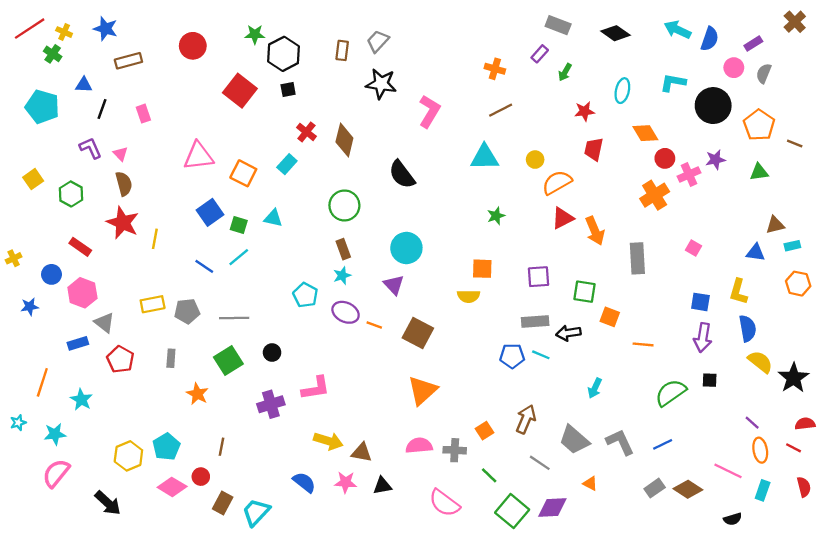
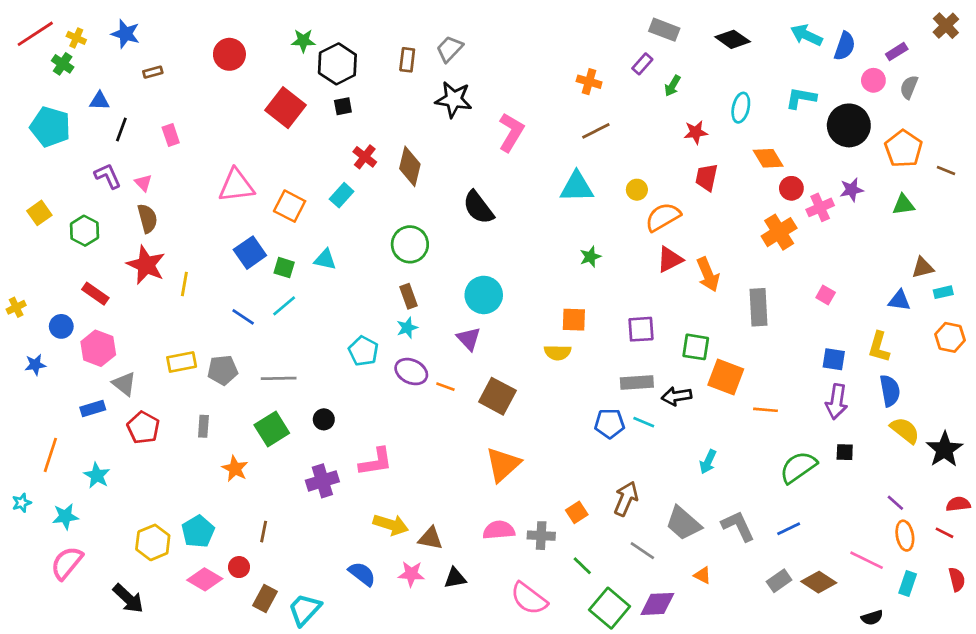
brown rectangle: (128, 61) -> (153, 72), size x0.6
orange square: (610, 317) -> (726, 377), size x1.5

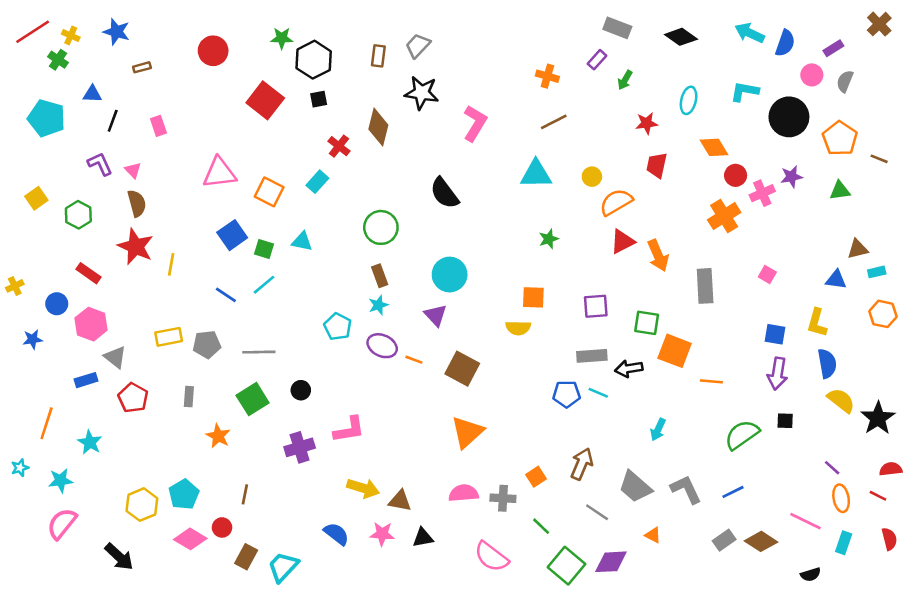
brown diamond: (410, 166) -> (378, 127), moved

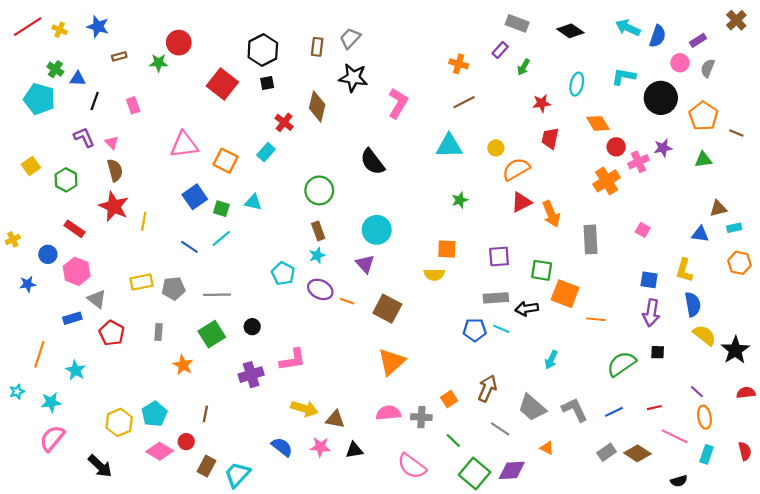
green star: (282, 38) -> (159, 63), moved
green cross: (58, 60) -> (55, 69), moved
red line: (878, 496) -> (654, 408), moved, turned -40

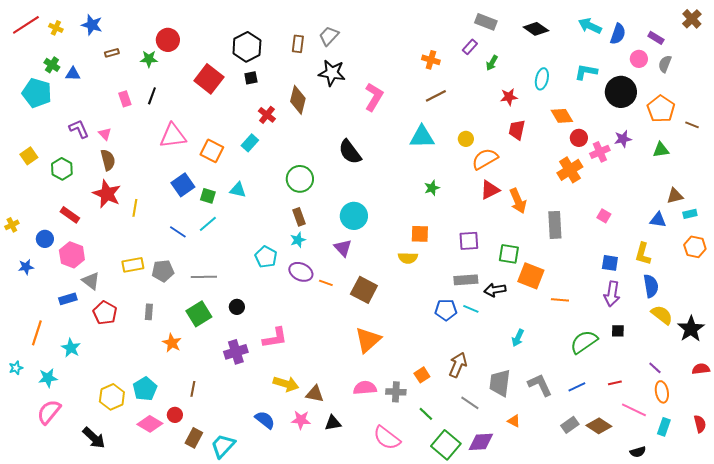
purple rectangle: (698, 40) -> (656, 38), turned 63
black line: (95, 101) -> (152, 96), moved
gray trapezoid: (532, 408) -> (500, 383), turned 56

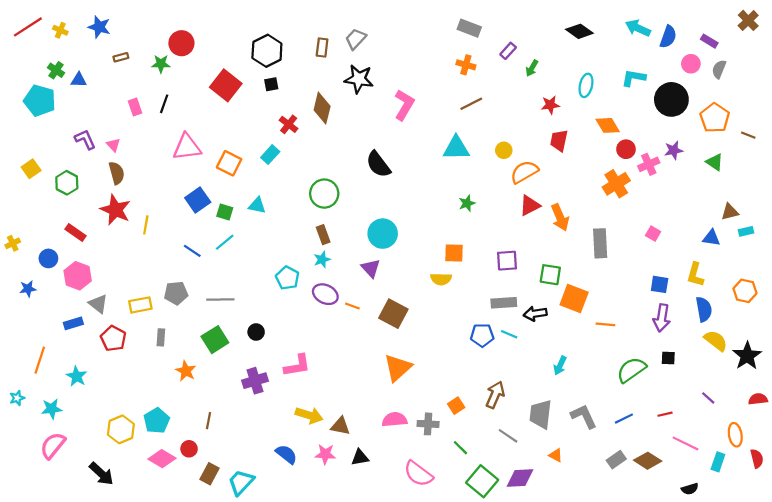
gray rectangle: (486, 22) -> (469, 28), moved
green triangle: (661, 150) -> (715, 162), turned 42
orange hexagon: (695, 247) -> (745, 291), moved
yellow rectangle: (133, 265) -> (140, 305), moved
orange ellipse: (662, 392) -> (735, 435), moved

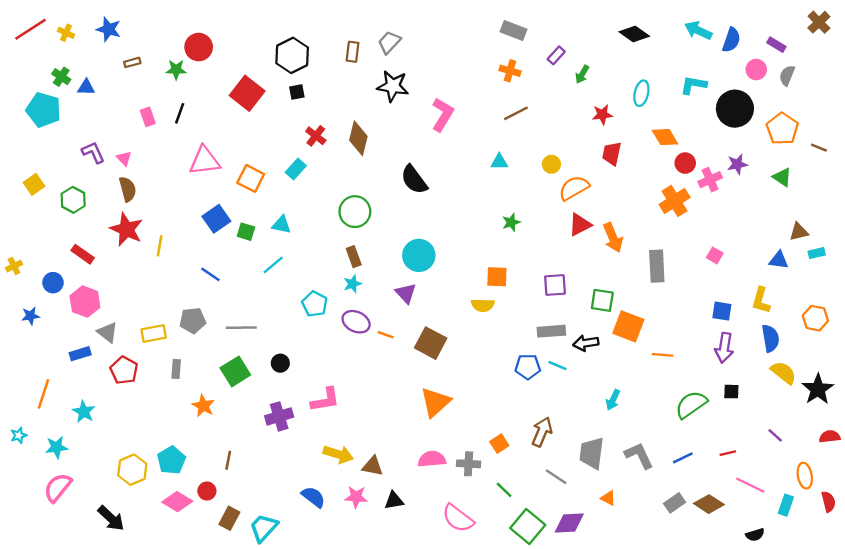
brown diamond: (322, 108) -> (358, 138), moved
cyan triangle: (456, 148) -> (499, 162), size x0.6
cyan line: (225, 242) -> (273, 265), moved

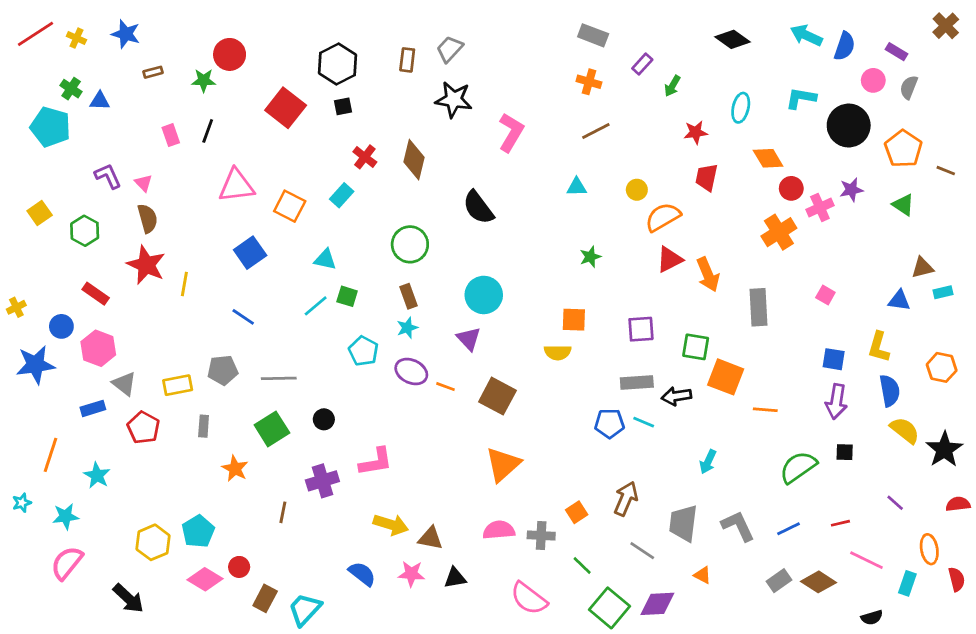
green square: (246, 232) -> (347, 296), moved
blue star: (30, 316) -> (35, 365), size x1.8
brown line: (228, 460) -> (283, 512), moved

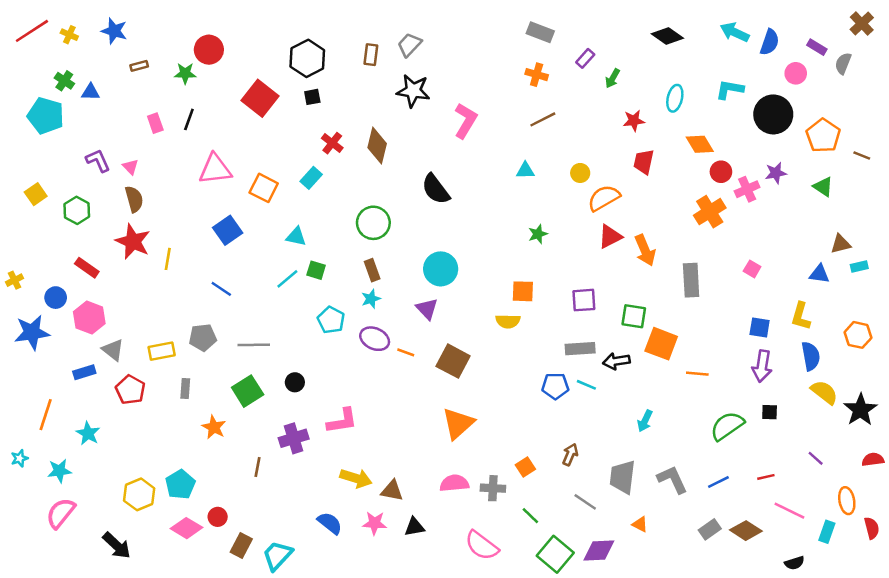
gray semicircle: (909, 87) -> (843, 63), moved
brown arrow: (626, 499) -> (570, 455), size x0.7

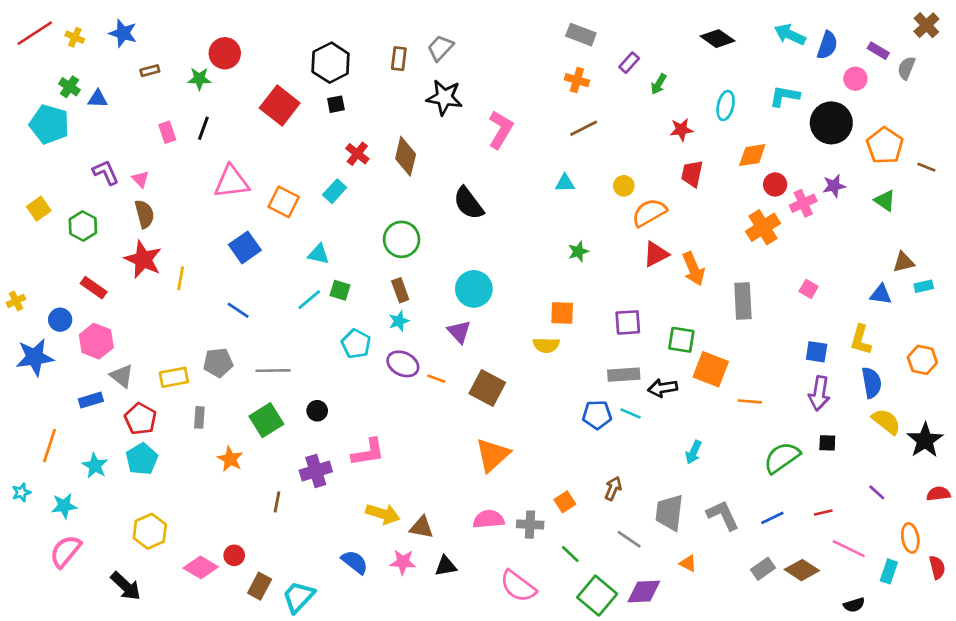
orange diamond: (700, 144) -> (752, 155), turned -68
cyan pentagon: (180, 484) -> (142, 459), moved

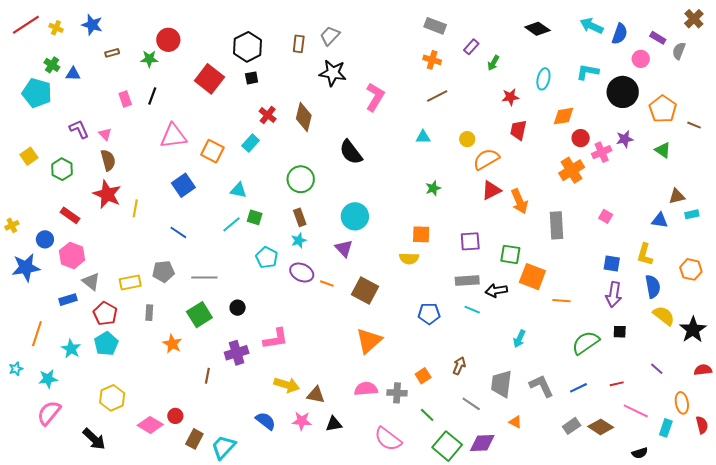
blue pentagon: (597, 415) -> (429, 314), moved

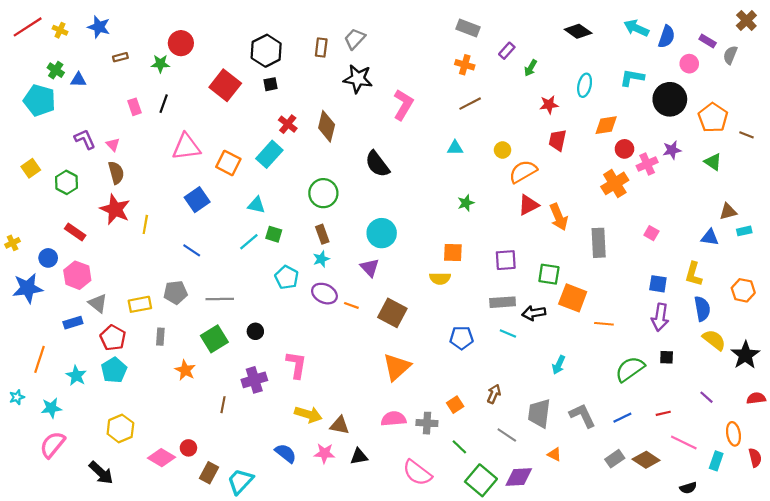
cyan rectangle: (251, 143) -> (269, 154), size x1.4
pink L-shape: (276, 339) -> (296, 365), turned -72

